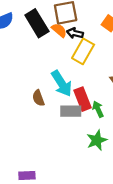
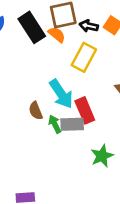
black arrow: (75, 33) -> (89, 26), moved
green arrow: (98, 109) -> (55, 124), moved

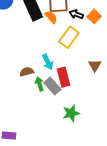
cyan arrow: (61, 94) -> (48, 62), size x0.7
brown semicircle: (36, 111) -> (27, 72), turned 88
gray rectangle: (72, 124) -> (52, 86), turned 42

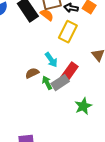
red rectangle: (64, 77) -> (69, 72), turned 60
gray rectangle: (52, 86) -> (60, 83), turned -72

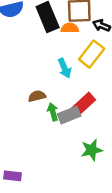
orange semicircle: (47, 15) -> (70, 28), turned -48
cyan arrow: (51, 60) -> (65, 68), moved

